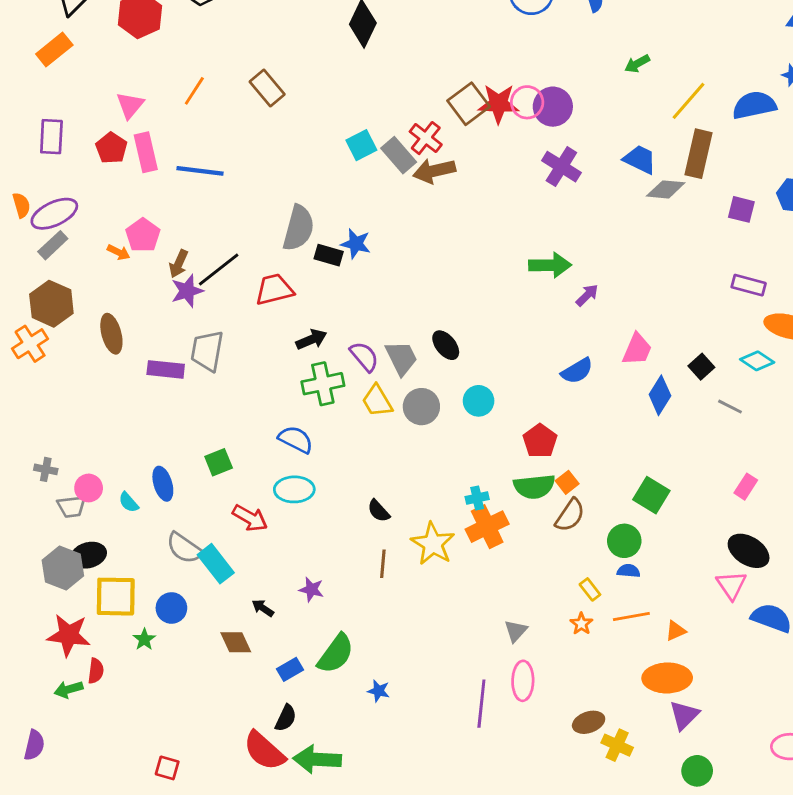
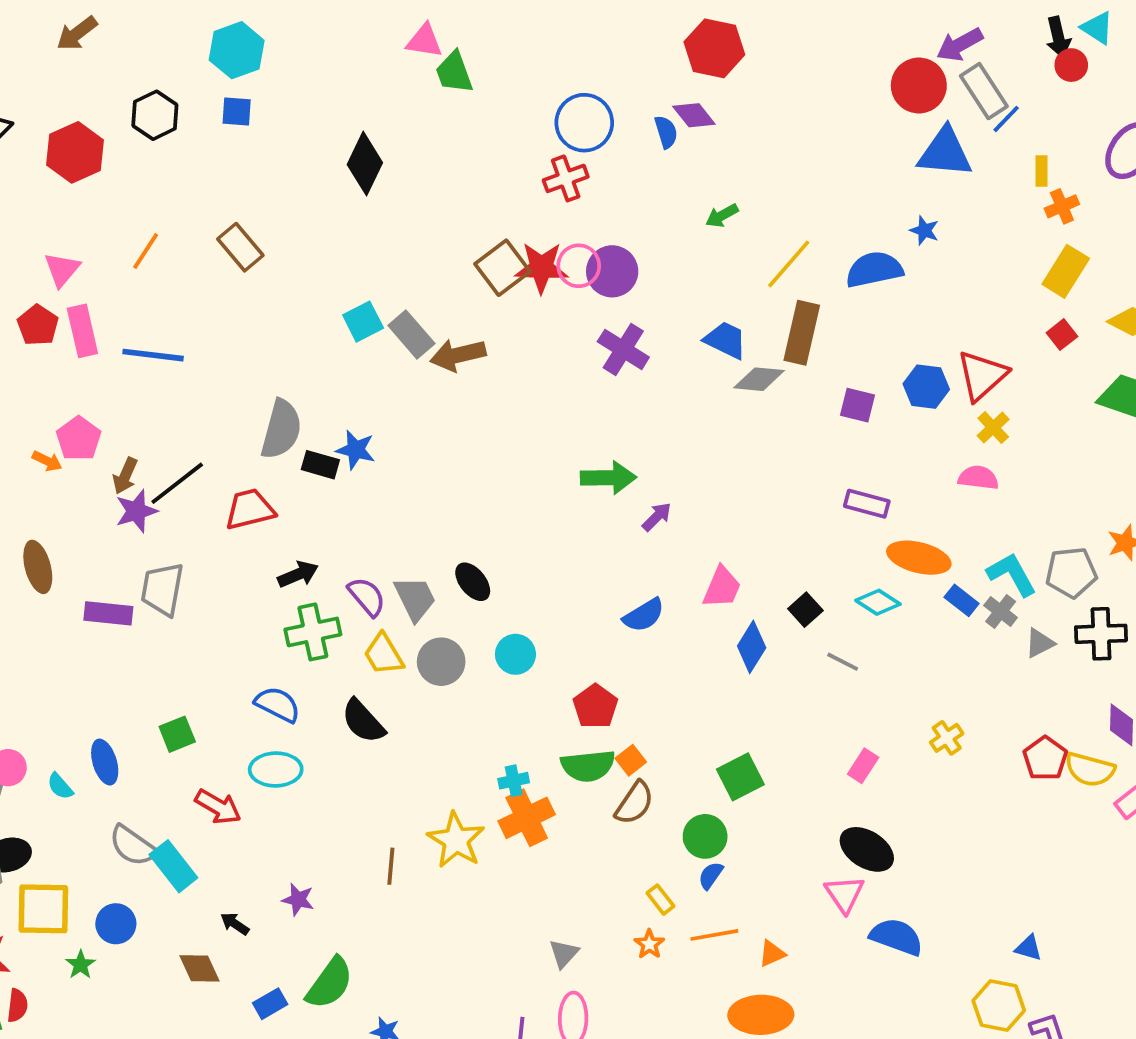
red cross: (426, 138) -> (566, 178), moved, turned 32
green square: (651, 495) -> (740, 777), turned 32
black semicircle: (379, 511) -> (363, 721), moved, size x1.5
blue semicircle: (629, 571) -> (711, 875), turned -60

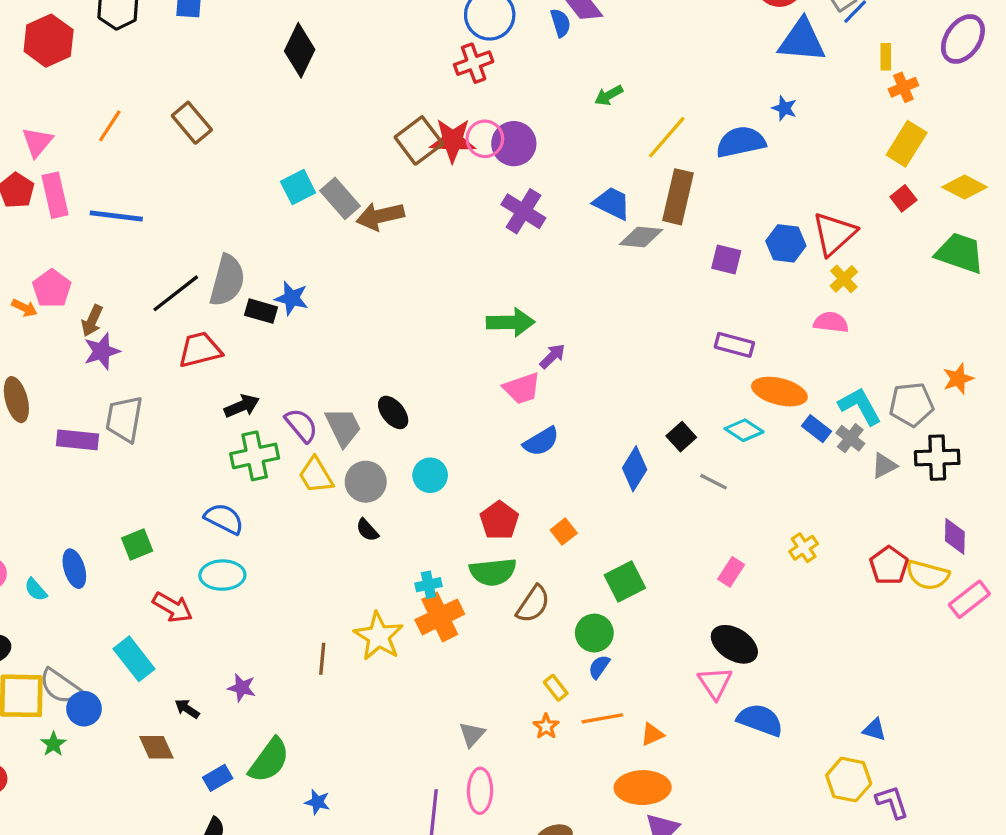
black line: (177, 483) -> (176, 293), moved
pink trapezoid: (722, 587) -> (522, 388), moved, turned 48
black semicircle: (363, 721) -> (367, 530), moved, size x0.6
orange square: (631, 760) -> (564, 532), moved
gray semicircle: (133, 846) -> (60, 686), moved

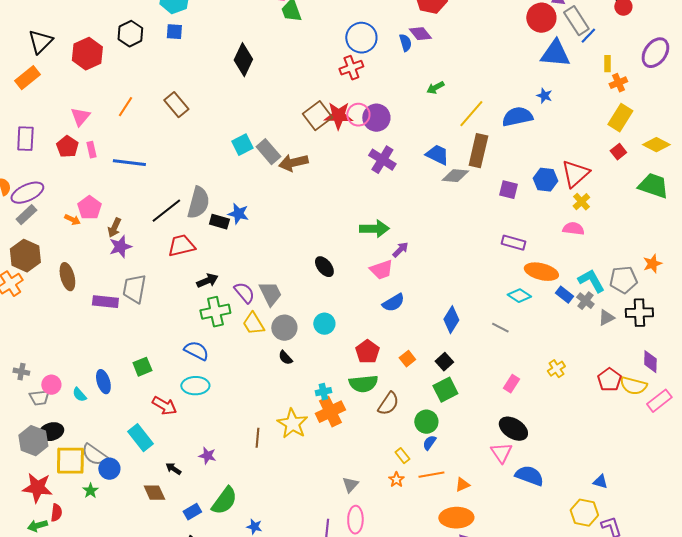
pink rectangle: (55, 195) -> (91, 150), size x0.6
black ellipse: (393, 412) -> (324, 267), moved
black square: (681, 437) -> (444, 362), moved

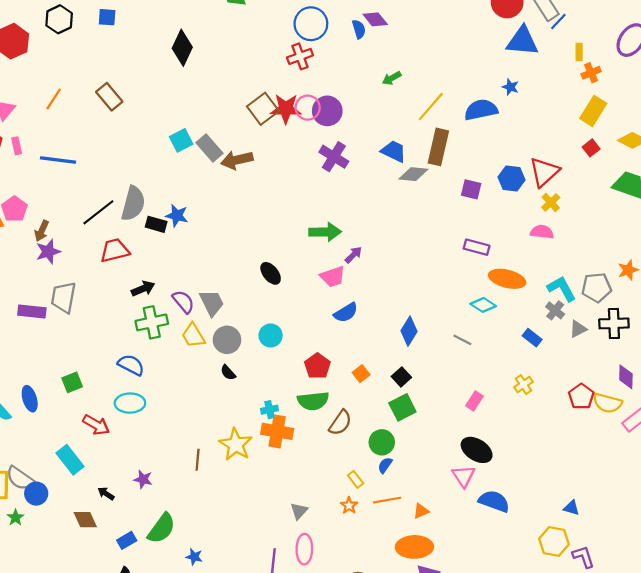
blue rectangle: (564, 295) -> (532, 338), moved
orange cross: (330, 412) -> (277, 431), turned 36

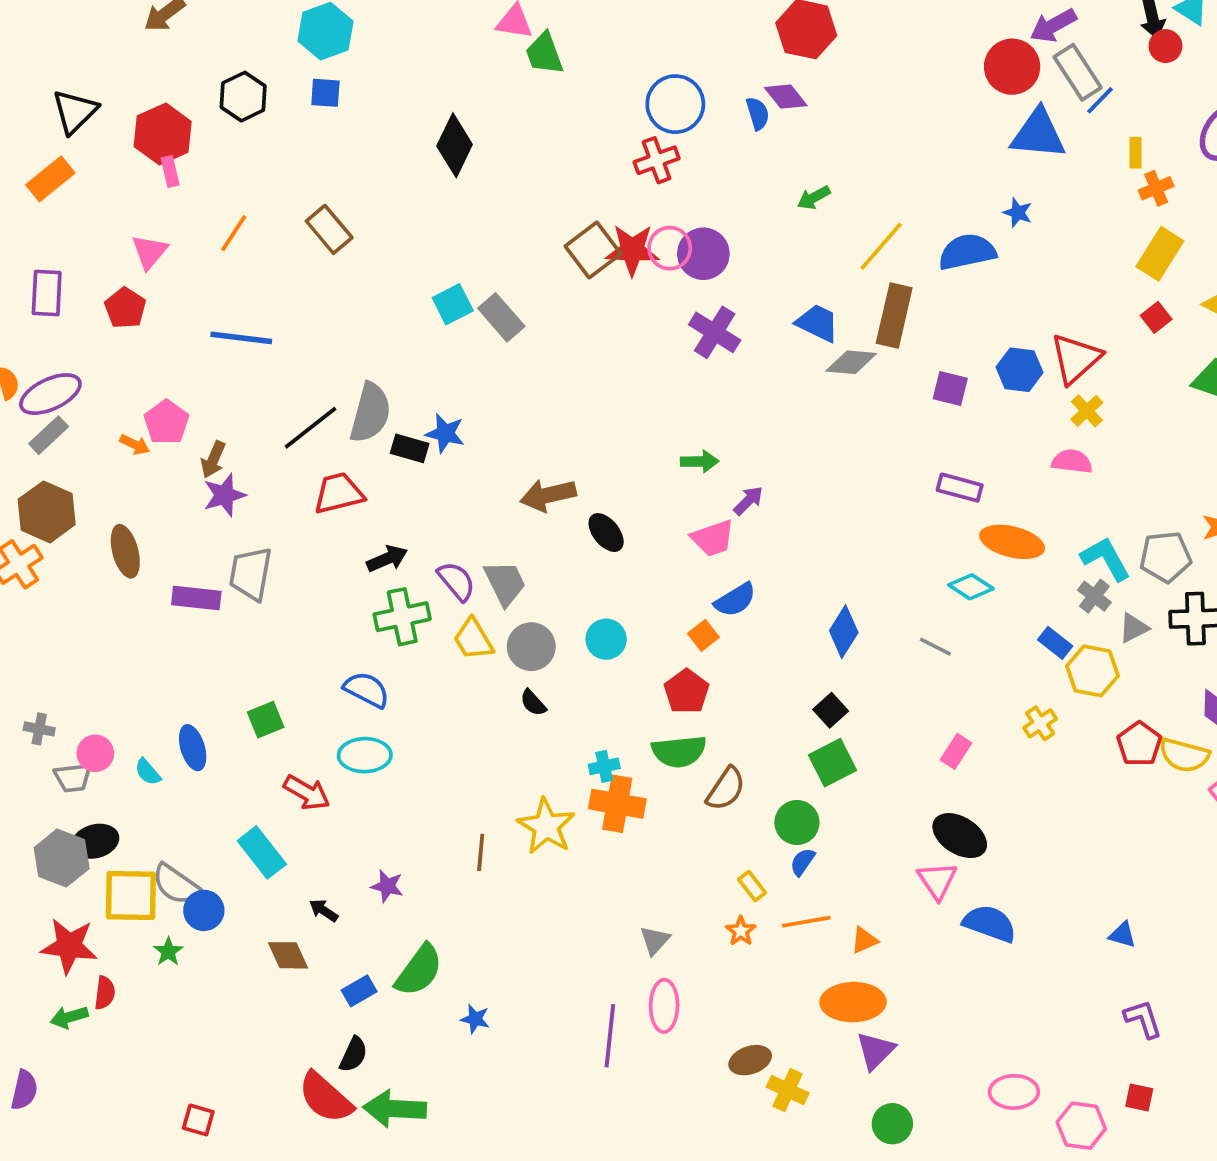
pink rectangle: (17, 146) -> (170, 171), moved
brown arrow: (237, 160) -> (548, 495), moved
green arrow: (325, 232) -> (700, 461), size x0.7
orange square: (361, 374) -> (703, 635), moved
yellow hexagon: (554, 542) -> (1093, 671), moved

